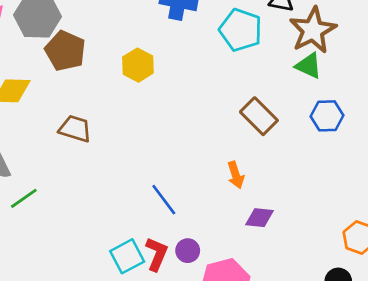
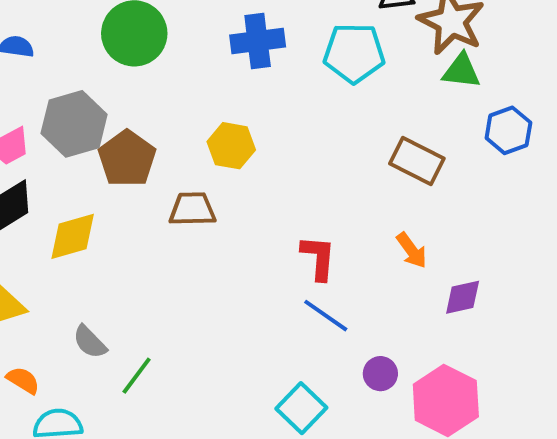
brown pentagon: (65, 51) -> (127, 159), turned 30
brown trapezoid: (75, 129) -> (192, 209), moved
red L-shape: (157, 254) -> (318, 258), moved

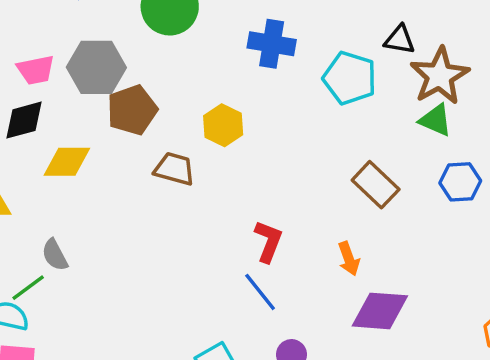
purple diamond: (463, 297) -> (380, 311), size x1.6
green line: (137, 376) -> (28, 288), moved

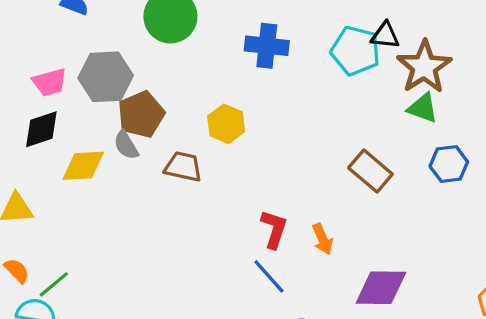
cyan pentagon: (350, 78) -> (355, 51), moved
gray semicircle: (55, 255) -> (126, 145), moved
orange arrow: (349, 259) -> (323, 239), moved

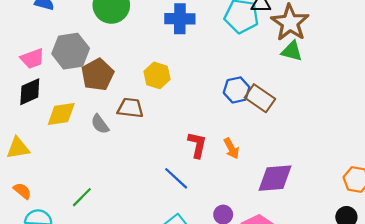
gray semicircle: (126, 145) -> (100, 124), moved
blue hexagon: (449, 164) -> (237, 90), moved
blue line: (269, 276) -> (176, 178), moved
green line: (54, 284) -> (82, 197), moved

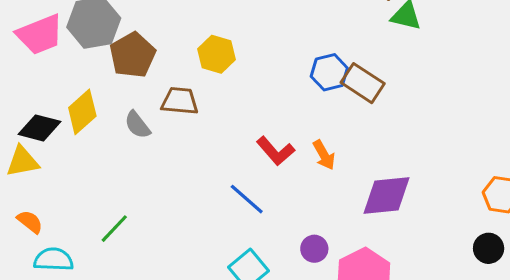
pink trapezoid: (32, 59) -> (40, 35), size x1.4
black diamond: (30, 92) -> (40, 128), moved, turned 40
yellow diamond: (61, 114) -> (82, 112), turned -32
red L-shape: (197, 145) -> (276, 151), turned 128

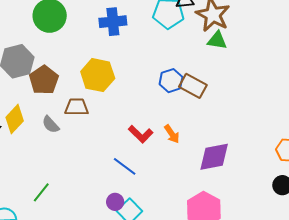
yellow hexagon: (216, 54) -> (98, 75), size x1.4
purple circle: (314, 249) -> (115, 202), moved

